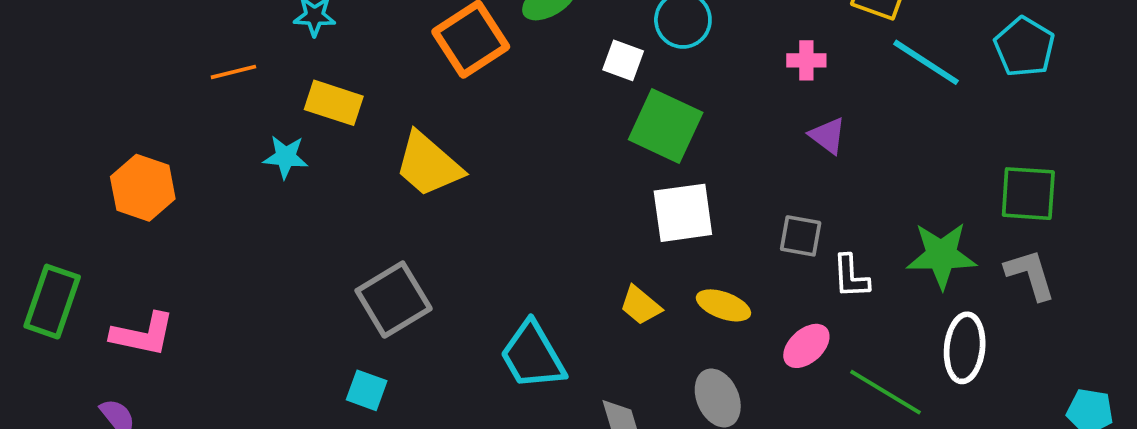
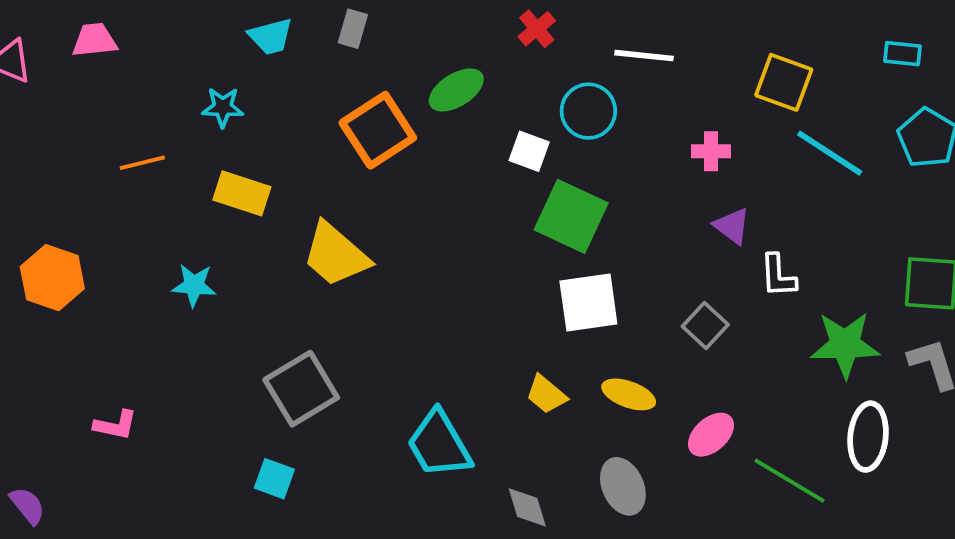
cyan star: (286, 157) -> (194, 285), moved
gray square: (801, 236) -> (705, 326), turned 33
white L-shape: (851, 276) -> (778, 276), moved
pink L-shape: (143, 334) -> (115, 425), moved, size x0.7

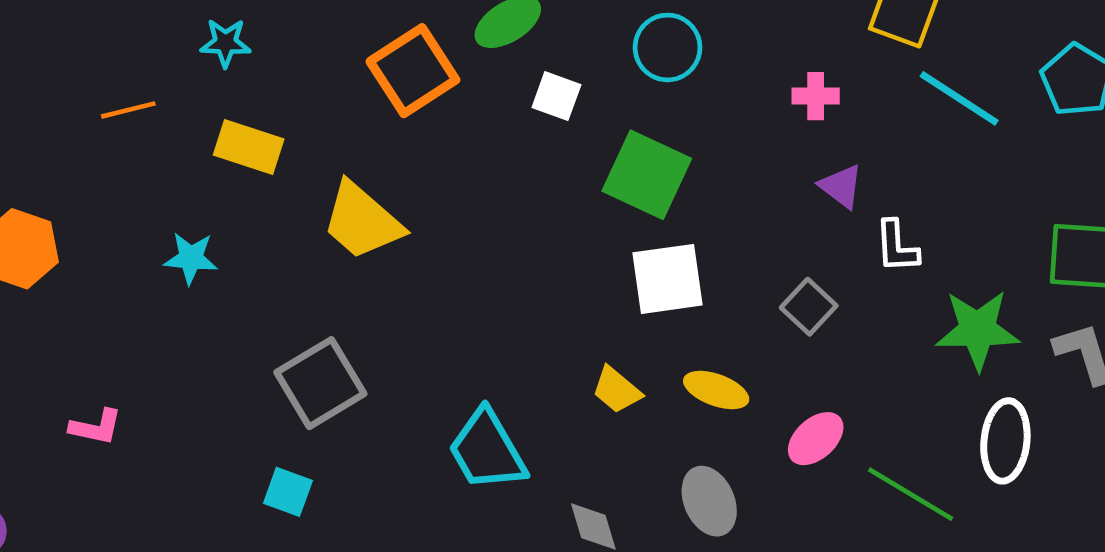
white square: (529, 151) -> (556, 96), moved

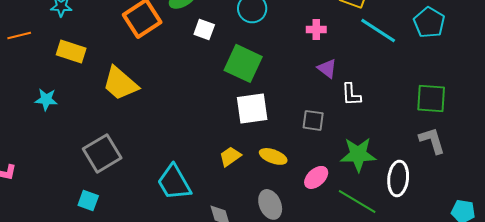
gray square: (809, 307) -> (313, 120), turned -35
green star: (978, 330) -> (358, 154), moved
yellow trapezoid: (617, 390) -> (230, 156), turned 105

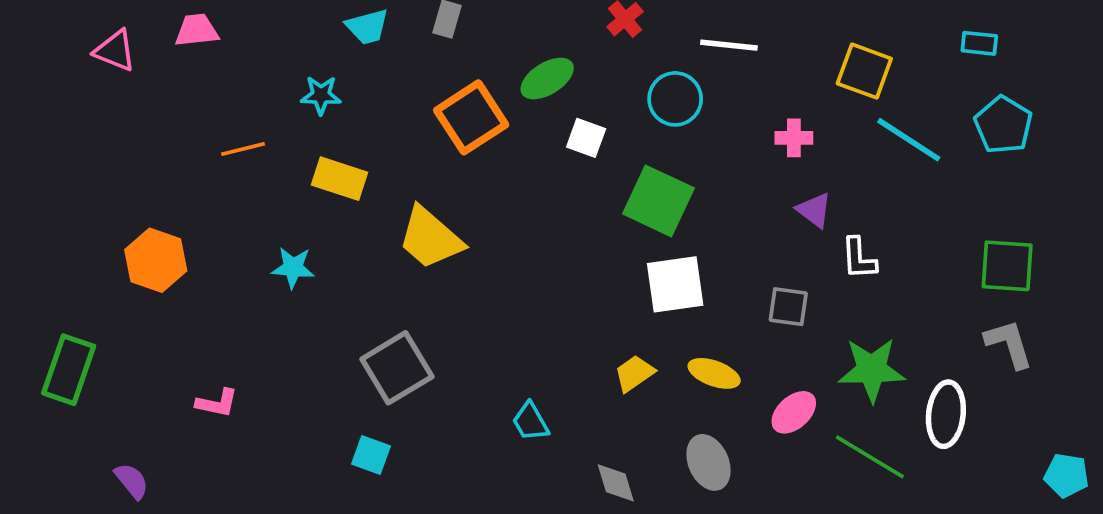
cyan trapezoid: (174, 182) -> (530, 422), size x0.6

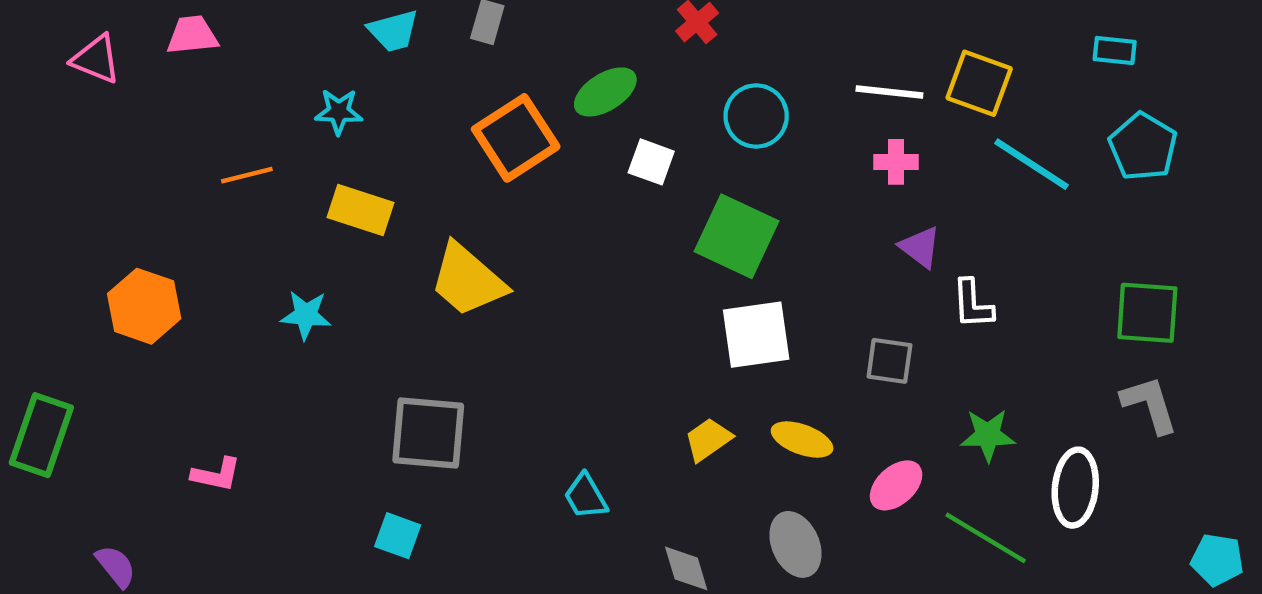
white line: (729, 45) -> (889, 92), moved
gray square: (397, 368) -> (428, 433), turned 36
green star: (872, 370) -> (988, 435), size x0.7

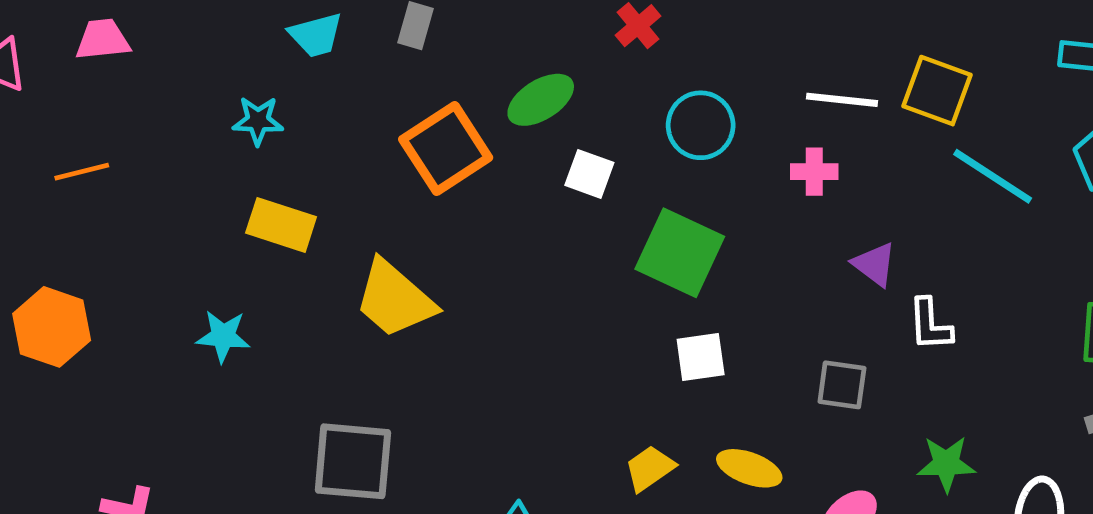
pink cross: (896, 162) -> (814, 172), moved
orange line: (247, 175) -> (82, 172), moved
white square: (756, 335) -> (701, 357), size x0.7

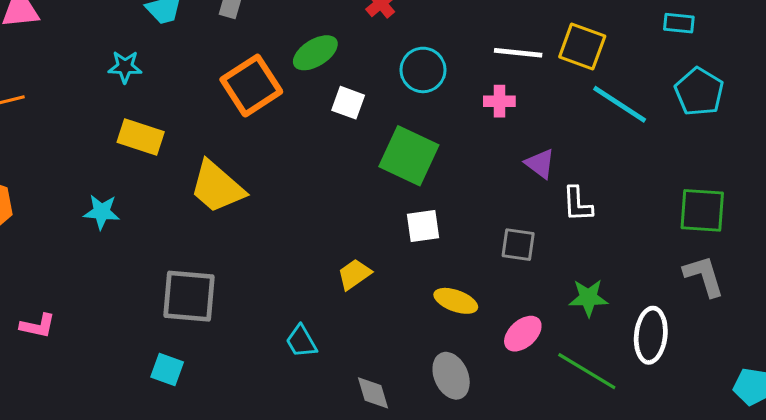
yellow trapezoid: (650, 468) -> (354, 274), moved

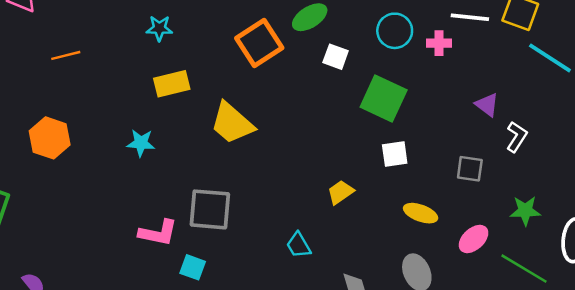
pink cross: (499, 101) -> (439, 43), moved
yellow rectangle: (141, 137) -> (172, 84), turned -32
white L-shape: (577, 204) -> (517, 137), turned -144
pink L-shape: (38, 326) -> (158, 233), moved, size x1.4

